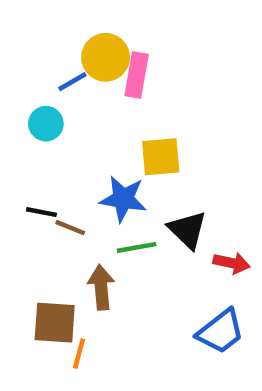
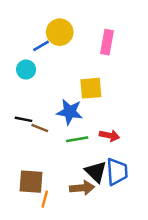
pink rectangle: (137, 75) -> (107, 42), moved
black triangle: (187, 230) -> (96, 172), moved
red arrow: (232, 263) -> (110, 136), moved
brown arrow: (101, 287) -> (82, 188), moved, turned 90
blue trapezoid: (221, 331) -> (117, 172), moved, turned -56

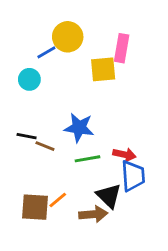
yellow square: (91, 88) -> (103, 69), moved
blue trapezoid: (117, 172) -> (133, 176), moved
orange line: (45, 199) -> (58, 200), moved, turned 35

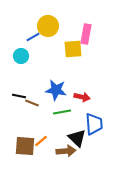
red arrow: (124, 155) -> (82, 97), moved

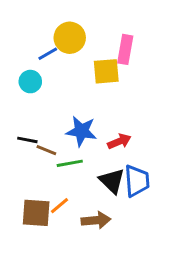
red arrow: (82, 97) -> (119, 141), turned -35
green line: (62, 112) -> (70, 163), moved
black triangle: (77, 138) -> (112, 181), moved

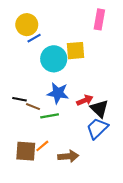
yellow circle: (70, 38) -> (27, 25), moved
pink rectangle: (125, 49) -> (99, 19), moved
cyan circle: (30, 82) -> (54, 59), moved, size x1.6
black triangle: (112, 181) -> (99, 109), moved
blue trapezoid: (137, 181) -> (97, 128), turned -130

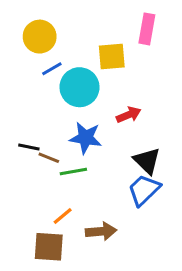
blue line: (34, 38) -> (52, 69), moved
yellow square: (75, 51) -> (112, 57), moved
red arrow: (85, 100) -> (129, 115), moved
brown square: (26, 151) -> (49, 247), moved

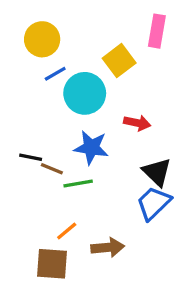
yellow square: (112, 57) -> (119, 61), turned -32
red arrow: (129, 115) -> (137, 123), turned 35

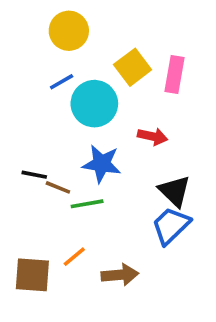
pink rectangle: (157, 31) -> (174, 74), moved
yellow circle: (42, 39) -> (69, 31), moved
brown square: (52, 264) -> (32, 275), moved

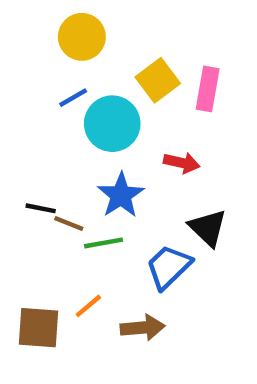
blue star: (102, 164) -> (121, 195), turned 30
blue trapezoid: (171, 226) -> (169, 267), moved

